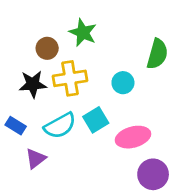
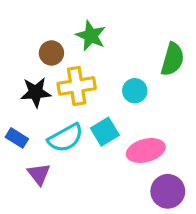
purple triangle: (36, 159) -> (39, 174), turned -30

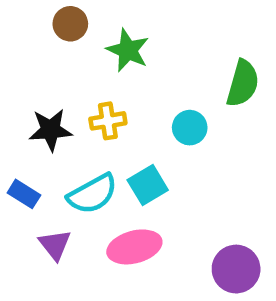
brown circle: (51, 53) -> (70, 24), moved
yellow cross: (77, 86) -> (108, 121), size x0.7
pink ellipse: (146, 150) -> (134, 247), moved

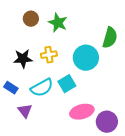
brown circle: (70, 24) -> (31, 19), moved
cyan circle: (190, 128) -> (86, 58), size x1.6
pink ellipse: (134, 247) -> (82, 112), moved

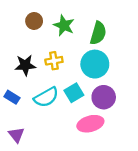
green semicircle: (110, 38) -> (98, 33), moved
purple triangle: (25, 111) -> (16, 135), moved
purple circle: (107, 122) -> (104, 97), moved

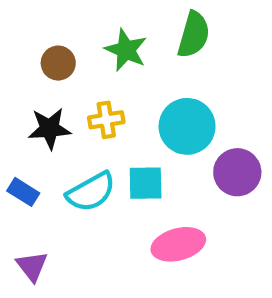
brown circle: (34, 21) -> (58, 63), moved
green semicircle: (98, 33) -> (194, 35), moved
cyan square: (74, 93) -> (146, 183), turned 30
purple circle: (104, 97) -> (237, 172), moved

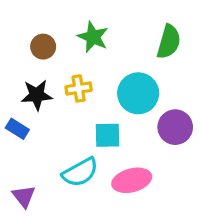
green semicircle: (194, 35) -> (169, 42), moved
blue rectangle: (23, 192) -> (17, 129), moved
cyan semicircle: (91, 192) -> (80, 172), moved

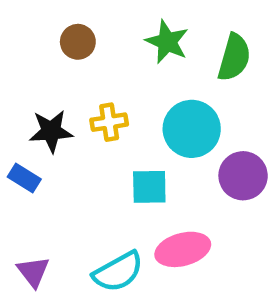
green star: (93, 37) -> (167, 42), moved
brown circle: (43, 47) -> (78, 42), moved
cyan semicircle: (80, 172) -> (118, 272), moved

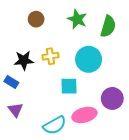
purple circle: (243, 176) -> (112, 98), moved
purple triangle: (33, 272) -> (15, 110), moved

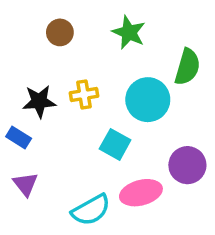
green semicircle: (108, 26) -> (187, 67), moved
cyan square: (69, 86) -> (115, 144), turned 30

